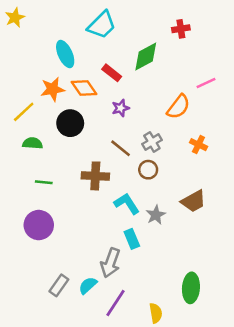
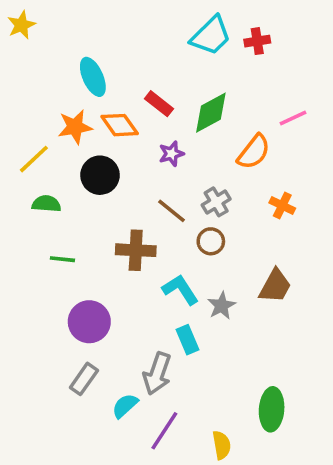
cyan trapezoid: (102, 25) -> (211, 36), moved
green diamond: (146, 57) -> (211, 113), moved
brown trapezoid: (193, 201) -> (275, 286), turned -32
purple circle: (39, 225) -> (89, 322), moved
gray rectangle: (59, 285) -> (84, 379), moved

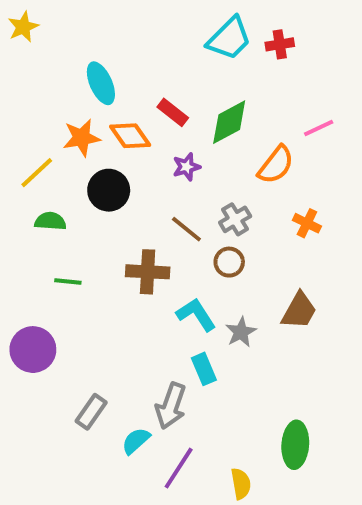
purple circle: (89, 322) -> (33, 350), moved

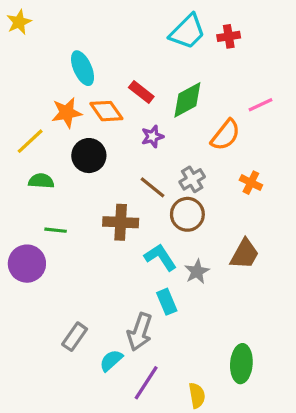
brown circle: (229, 262) -> (187, 214), size x1.4
purple circle: (33, 350) -> (27, 264), moved

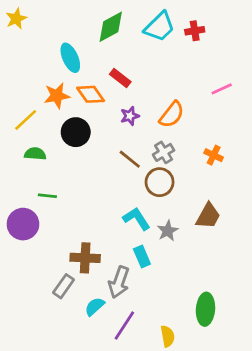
green diamond: (187, 100) -> (111, 27), moved
orange semicircle: (226, 135) -> (172, 115), moved
brown cross: (121, 222) -> (85, 258), moved

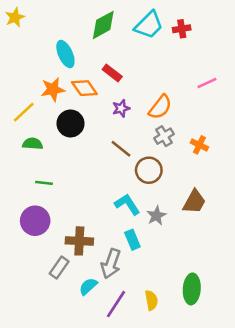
gray cross: (164, 152) -> (164, 136), moved
purple circle: (23, 224) -> (35, 221), moved
yellow semicircle: (168, 336) -> (151, 300), moved

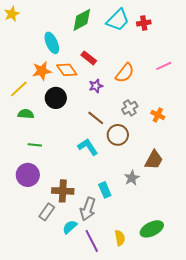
orange semicircle: (160, 107) -> (125, 73), moved
cyan L-shape: (127, 204) -> (88, 147), moved
gray star: (156, 216) -> (132, 178), moved
green ellipse: (192, 289) -> (152, 229), turned 60
purple line: (116, 304) -> (92, 241), turned -60

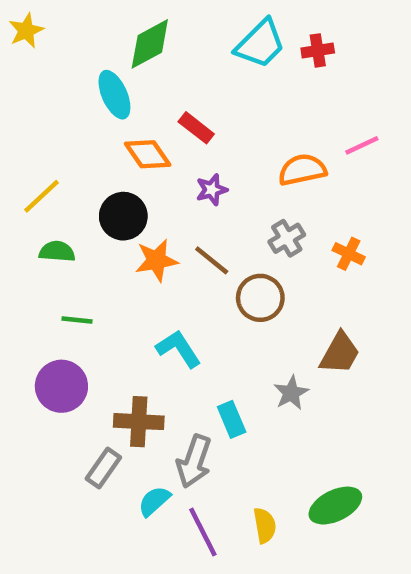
green diamond: (82, 20) -> (150, 44), moved
orange star: (42, 71) -> (156, 260), moved
orange semicircle: (125, 73) -> (302, 170), moved, turned -140
cyan L-shape: (88, 147) -> (179, 349), moved

